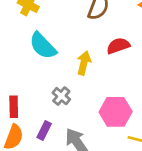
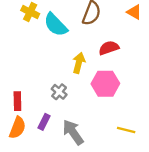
cyan semicircle: (43, 46) -> (56, 25), moved
pink hexagon: (116, 112) -> (105, 84), moved

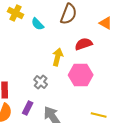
orange triangle: (134, 12) -> (106, 23), moved
cyan semicircle: (56, 25) -> (38, 24), size x0.6

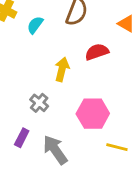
cyan semicircle: (38, 24) -> (35, 25), turned 80
pink hexagon: (81, 75) -> (93, 114), moved

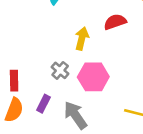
pink hexagon: (93, 114) -> (93, 77), moved

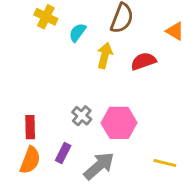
yellow arrow: (82, 38) -> (105, 55), moved
gray arrow: (75, 115) -> (99, 166), turned 84

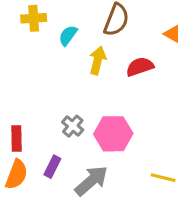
yellow cross: (46, 17) -> (34, 18), turned -30

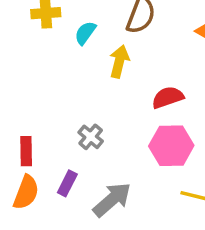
red semicircle: (140, 67) -> (168, 97), moved
pink hexagon: (113, 134) -> (171, 146), moved

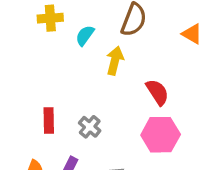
red semicircle: (168, 97) -> (157, 92), turned 76
red rectangle: (26, 151) -> (49, 121), moved

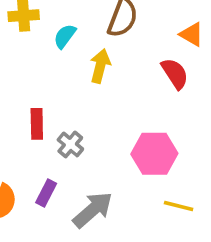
red semicircle: (157, 92) -> (175, 74), moved
red rectangle: (49, 121) -> (37, 124), moved

